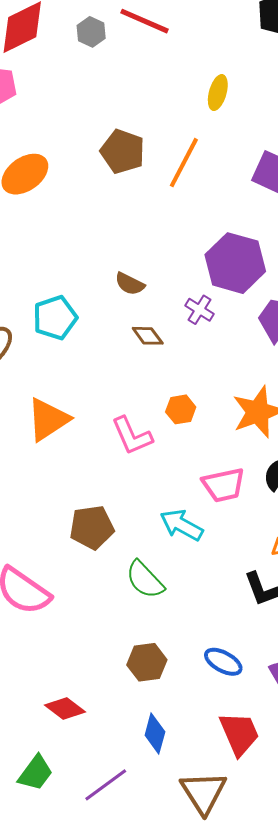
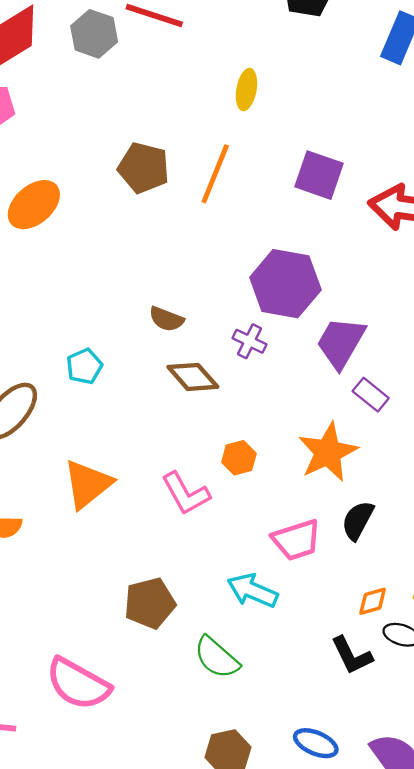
gray hexagon: (91, 32) -> (94, 34), size x1.4
cyan pentagon: (55, 318) -> (84, 366), size x0.7
brown diamond: (148, 336) -> (193, 377), size x1.4

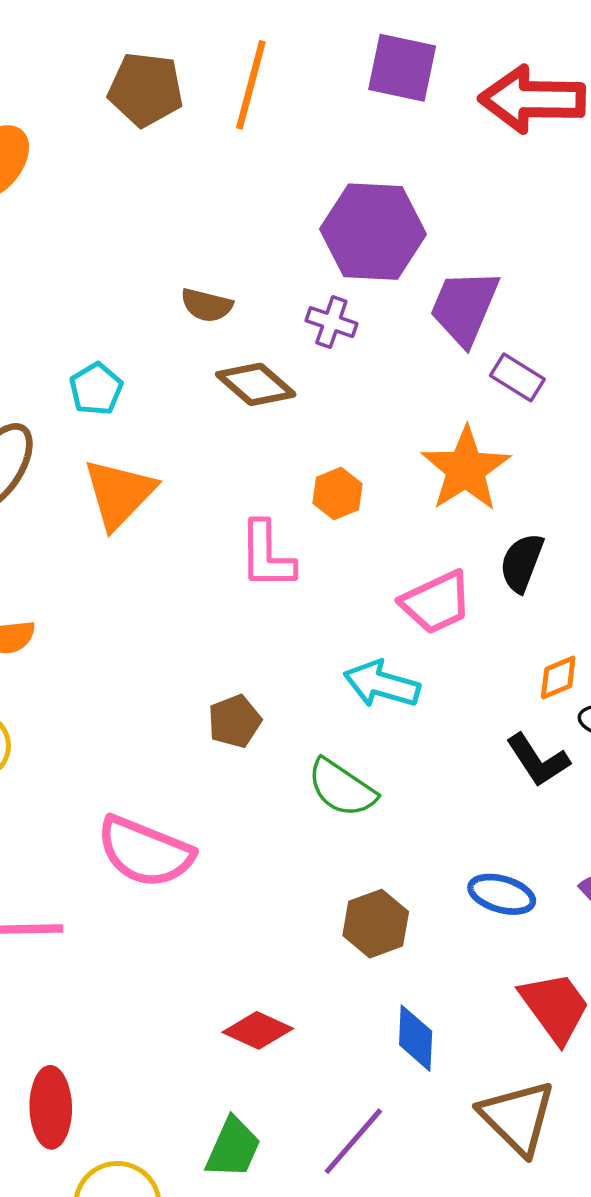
orange triangle: (88, 484) -> (119, 493), moved
pink L-shape: (186, 494) -> (267, 555), turned 36
brown pentagon: (150, 603) -> (235, 721), size x0.7

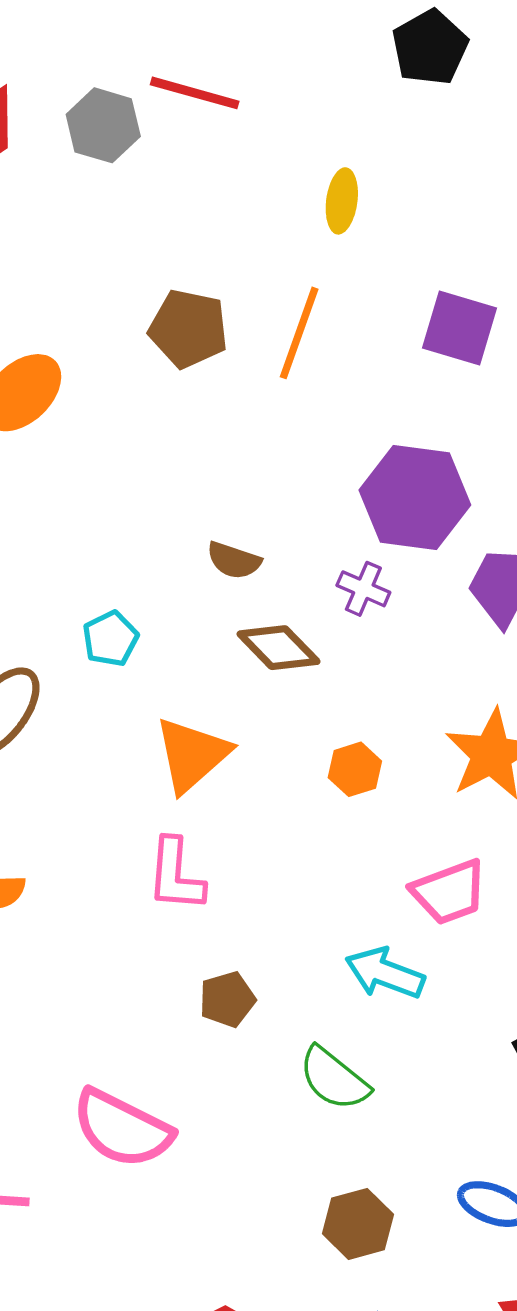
orange triangle: (119, 493) -> (192, 755), moved
pink L-shape: (267, 555) -> (176, 875), moved

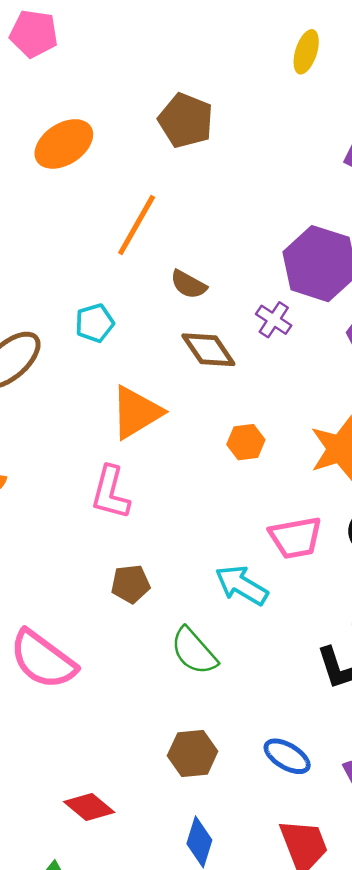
orange line: (299, 333) -> (137, 225), moved

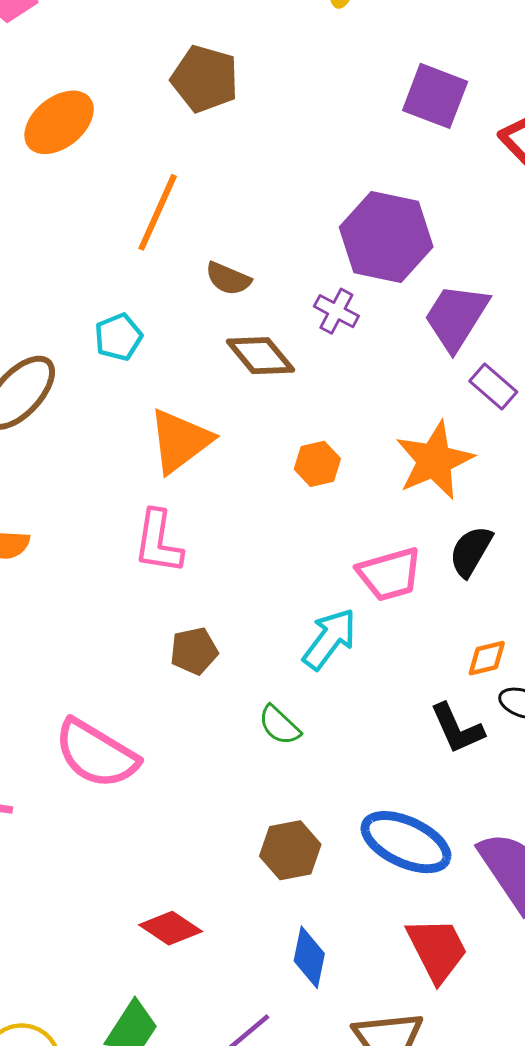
cyan arrow: (242, 585) -> (330, 639), turned 102
green semicircle: (194, 651) -> (279, 725), size x0.7
blue ellipse: (287, 756) -> (406, 842), size x1.5

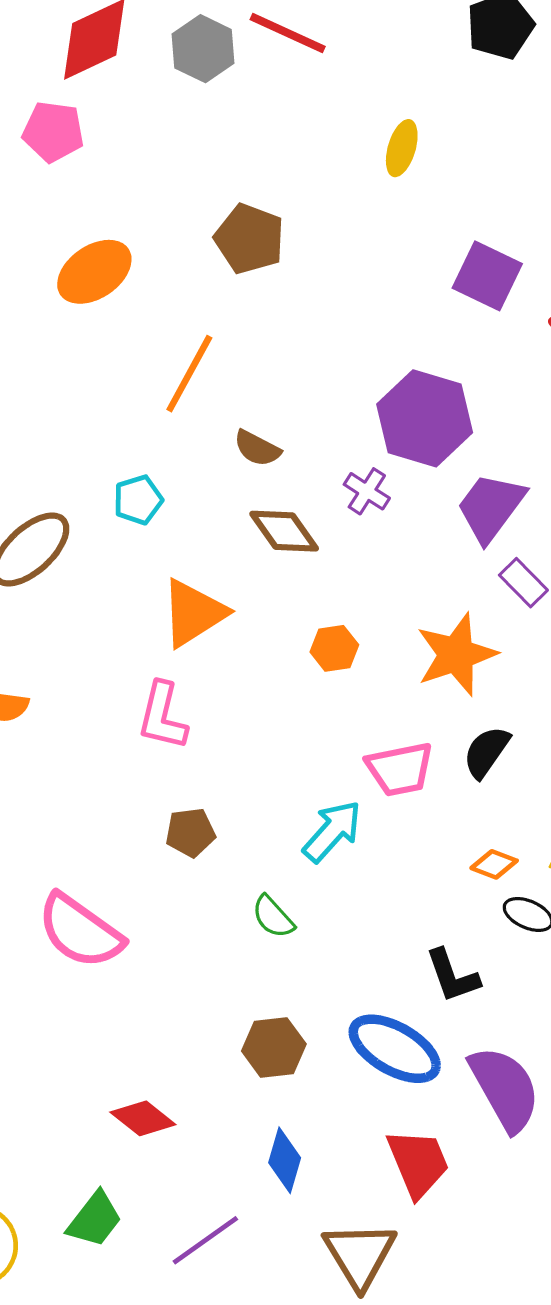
orange diamond: (487, 658) -> (494, 864), turned 30
black L-shape: (457, 728) -> (452, 976), moved

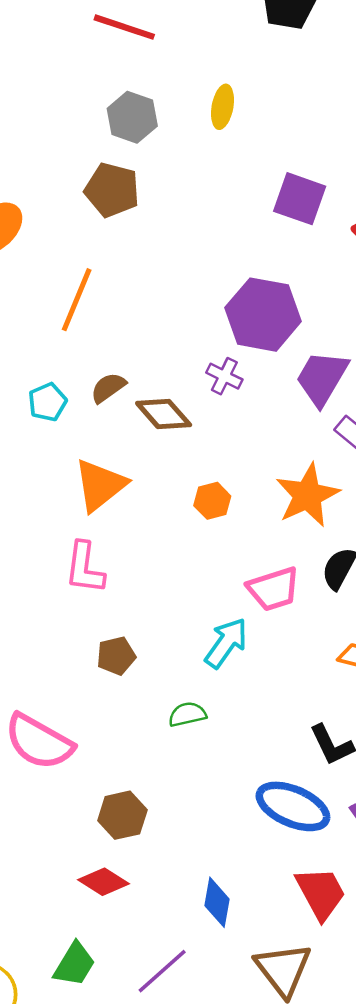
gray hexagon: (203, 49) -> (132, 117), moved
brown semicircle: (257, 448) -> (108, 388), moved, turned 123
green semicircle: (273, 917) -> (187, 714), turned 126
brown hexagon: (274, 1048) -> (122, 815), moved

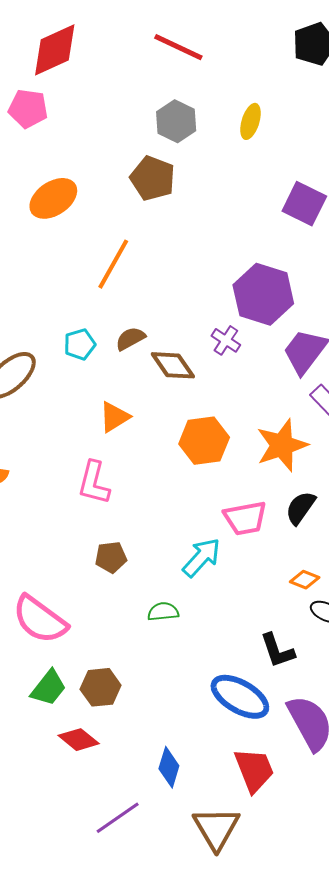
orange triangle: (100, 485) -> (114, 417), size x0.7
orange hexagon: (212, 501) -> (204, 441), size x1.6
green trapezoid: (74, 964) -> (49, 688), moved

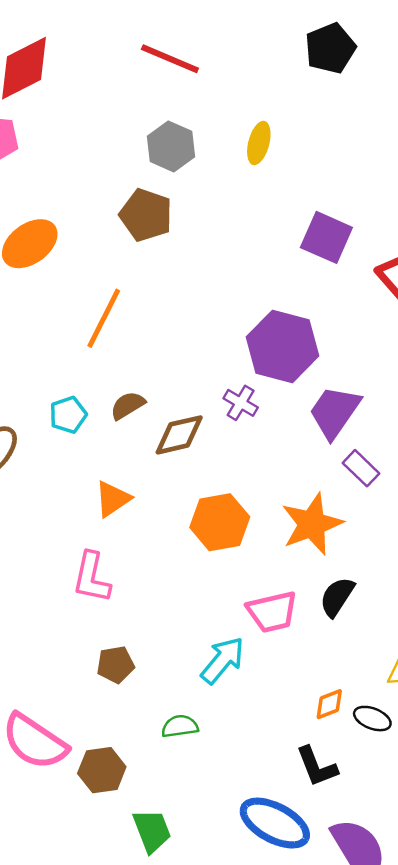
brown diamond: (173, 365) -> (179, 435), turned -66
orange diamond: (305, 580) -> (329, 704), moved, turned -40
brown hexagon: (101, 687) -> (102, 770), moved
green trapezoid: (49, 688) -> (152, 831), moved, turned -57

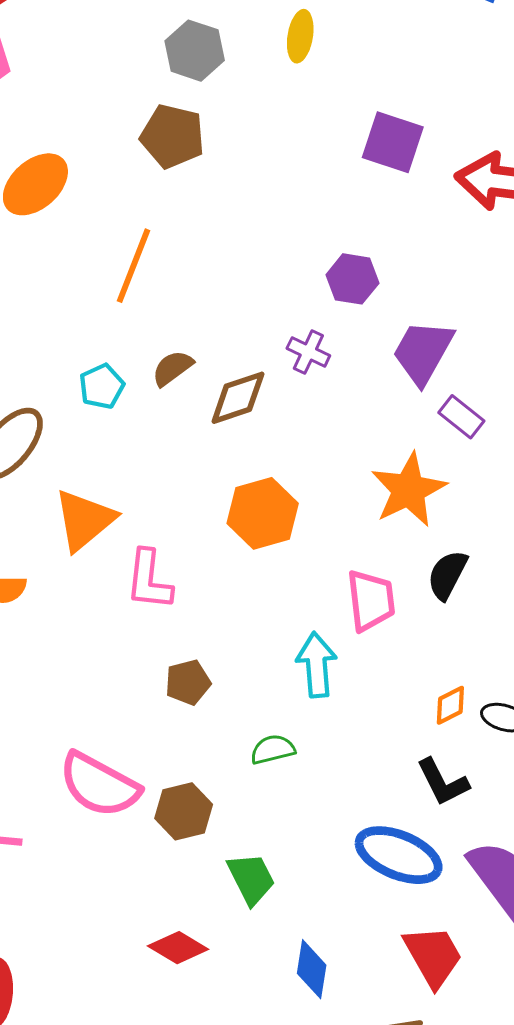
purple hexagon: (282, 346) -> (352, 279), size x0.6
orange triangle: (113, 499) -> (84, 520), moved, size x1.4
orange hexagon: (220, 522) -> (263, 513), moved
pink trapezoid: (272, 612) -> (371, 600), turned -78
cyan arrow: (223, 660) -> (317, 665), turned -39

